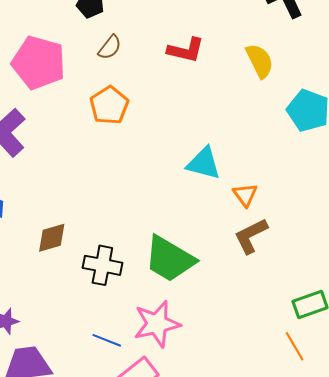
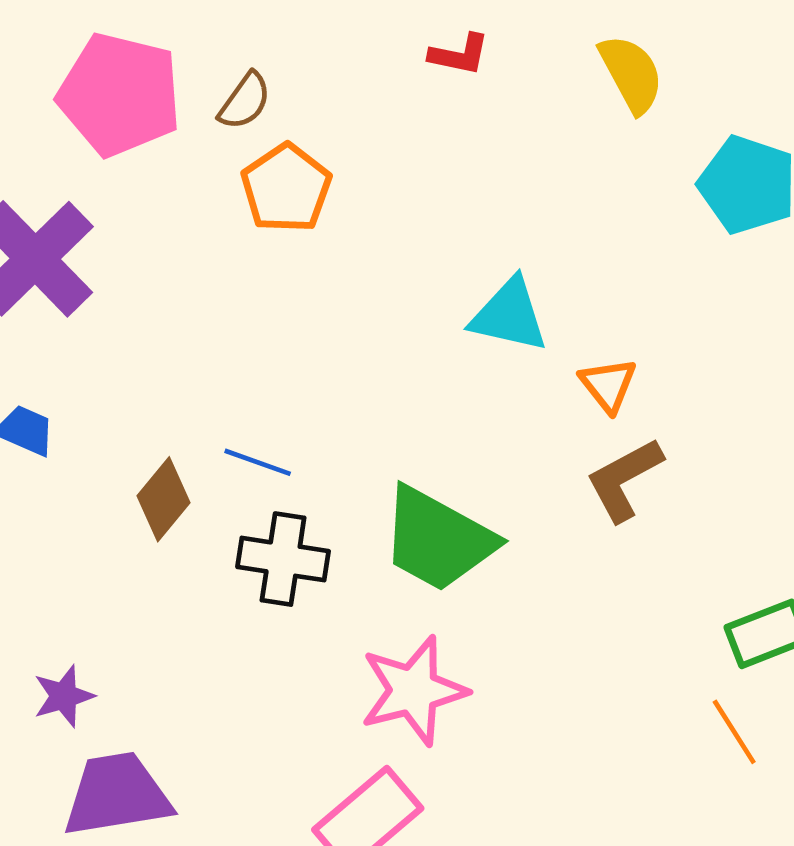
brown semicircle: (110, 47) -> (245, 101), moved
red L-shape: (186, 50) -> (459, 54), size x0.7
brown diamond: (52, 238) -> (163, 499), turned -32
blue line: (107, 340) -> (258, 462), moved

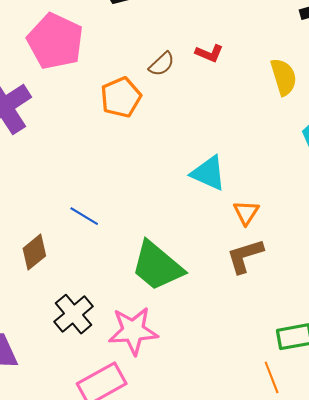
brown semicircle: (245, 101) -> (162, 64), moved
brown diamond: (163, 499) -> (34, 252), moved
black cross: (283, 559) -> (73, 314), moved, turned 30

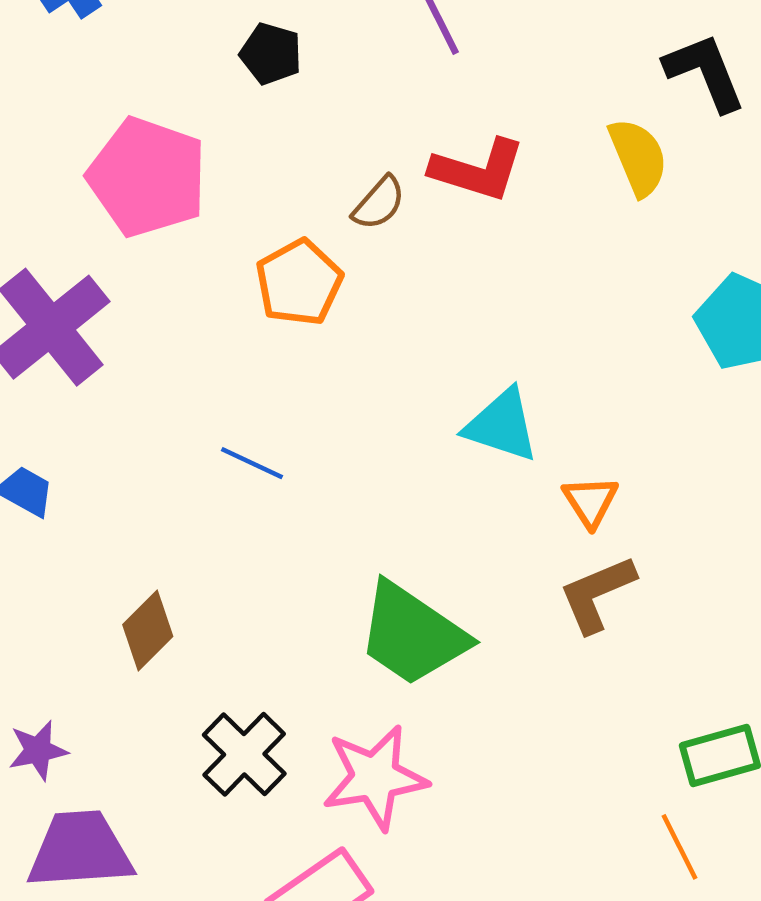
red L-shape: (209, 53) -> (478, 170), size x1.6
yellow semicircle: (284, 77) -> (638, 157), moved
blue line: (84, 216) -> (252, 463), moved

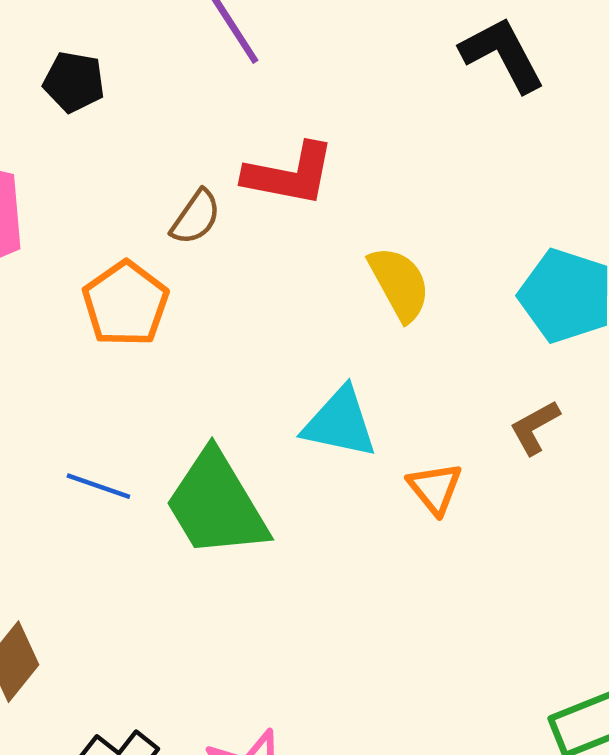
yellow semicircle: (638, 157) -> (399, 284), moved
brown L-shape: (597, 594) -> (535, 427), moved, size x0.7
green trapezoid: (412, 634) -> (216, 504), moved, turned 31

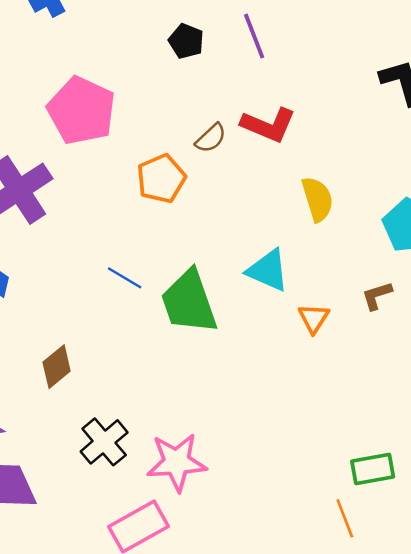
black pentagon: (74, 82) -> (186, 41), moved

